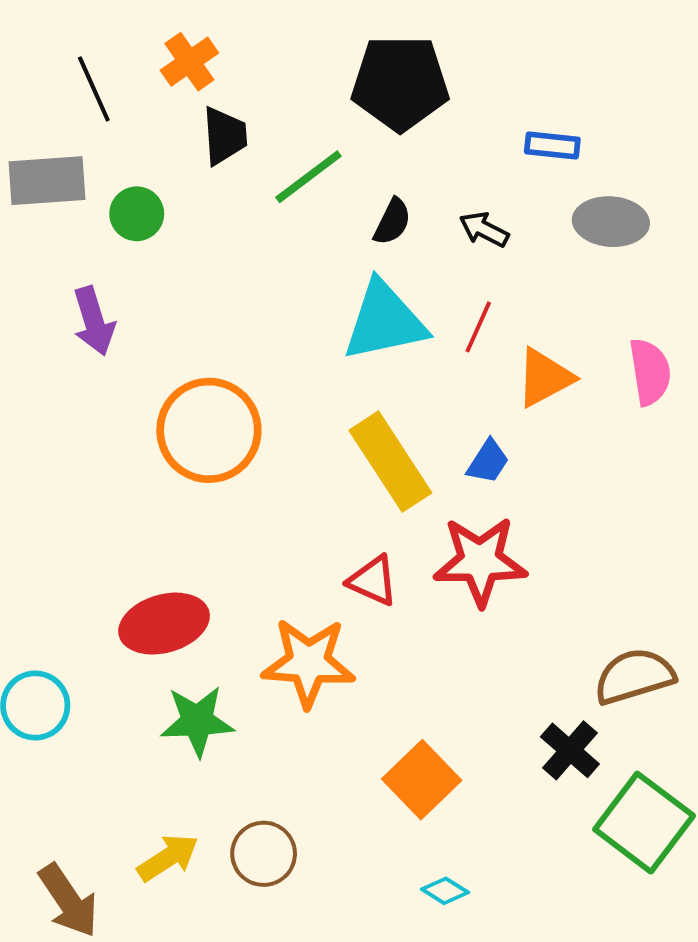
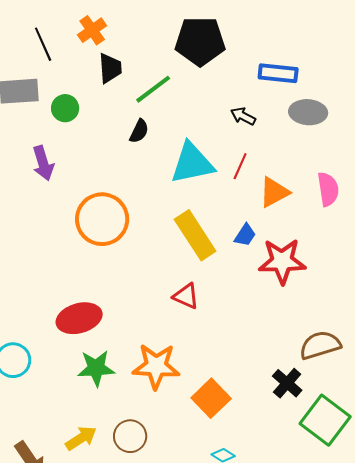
blue rectangle: (552, 146) -> (278, 73), size x1.4
black semicircle: (392, 222) -> (139, 131), moved
red star: (480, 561) -> (282, 261), moved
orange star: (308, 663) -> (156, 366), moved

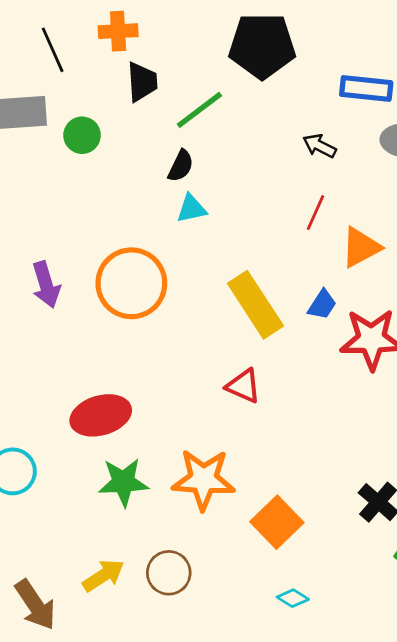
orange cross: (92, 30) -> (118, 31), turned 32
purple arrow: (43, 163) -> (46, 285), moved
cyan triangle: (192, 163) -> (191, 209), moved, size x0.5

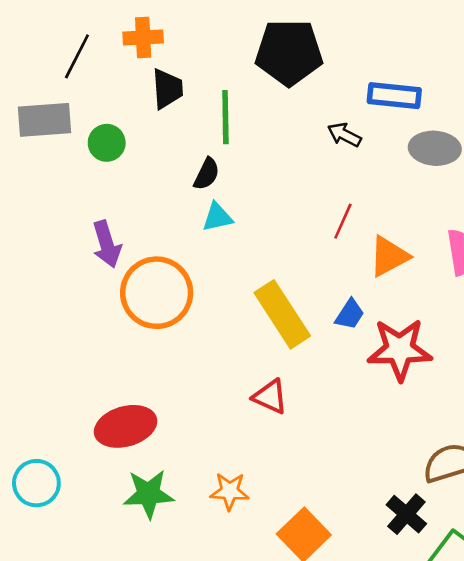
black line: (53, 50) -> (77, 56), turned 51
green line: (199, 110) -> (225, 117), turned -54
black arrow: (320, 146) -> (344, 135), moved
purple arrow: (46, 285) -> (107, 244), moved
orange star: (203, 479) -> (230, 491), size x0.6

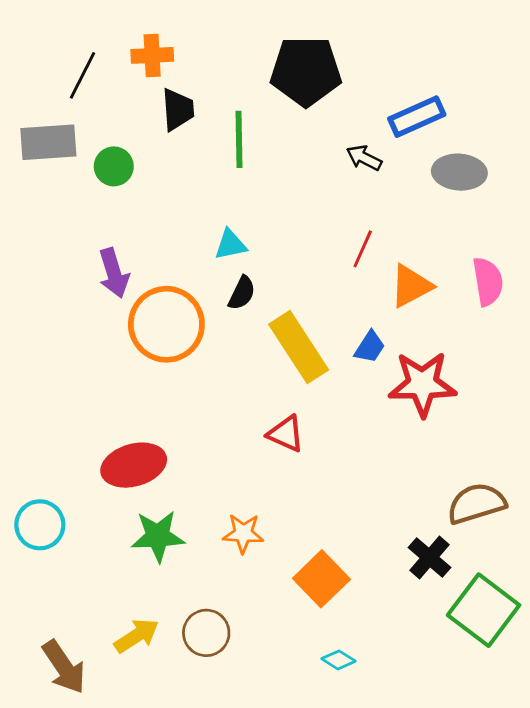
blue rectangle: (394, 96) -> (417, 117), turned -30
black semicircle: (207, 174) -> (242, 293), moved

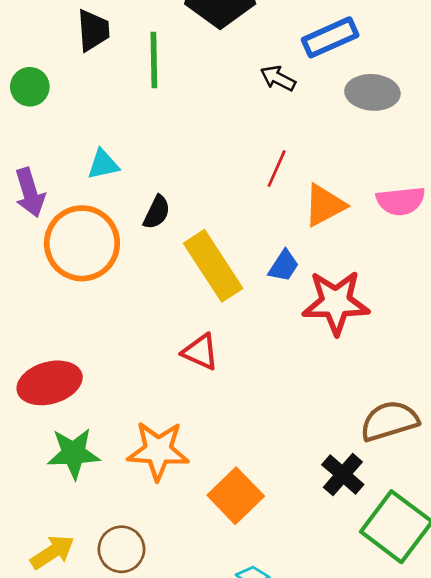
cyan triangle: (230, 245) -> (103, 164), moved
pink semicircle: (488, 282) -> (401, 201), turned 93
orange star: (243, 533) -> (158, 451), size x1.5

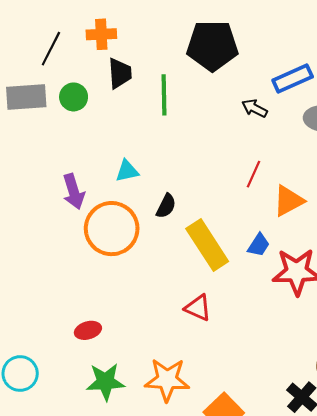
green circle: (30, 87) -> (74, 97), moved
red ellipse: (50, 383) -> (88, 330), size x0.6

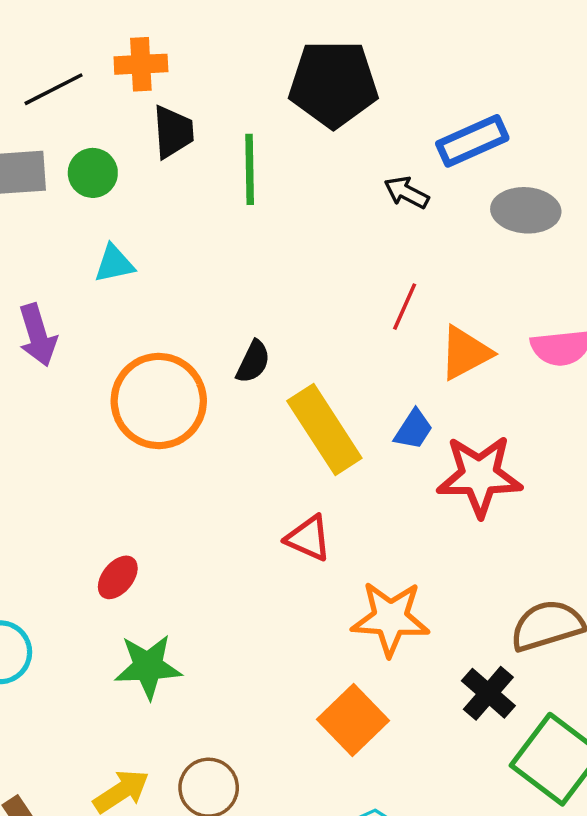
black line: (51, 49) -> (54, 89), turned 36
cyan triangle: (127, 171) -> (114, 264), moved
purple arrow: (74, 192) -> (38, 335), moved
red ellipse: (88, 330) -> (118, 577), turned -35
orange star: (167, 380) -> (390, 618), moved

